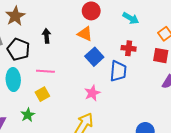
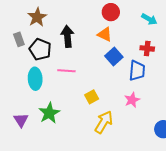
black arrow: (46, 36) -> (67, 36), size x1.5
pink star: (92, 93) -> (132, 100), moved
yellow square: (42, 94) -> (92, 97), moved
green star: (28, 115) -> (49, 113), size x1.5

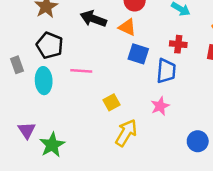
black arrow: (67, 36) -> (93, 19), moved, turned -65
gray rectangle: (19, 39) -> (17, 65), moved
blue square: (114, 57) -> (138, 54), turned -30
green star: (49, 113) -> (52, 145), moved

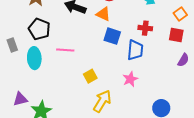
purple triangle: (27, 130) -> (20, 99), turned 49

